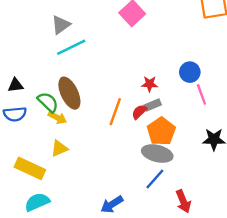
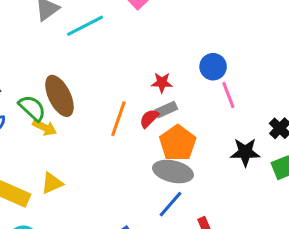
cyan line: (71, 47) -> (85, 26), moved
yellow triangle: (59, 148) -> (52, 183), moved

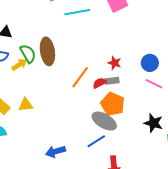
pink line: (228, 95) -> (154, 84), turned -60
yellow arrow: (45, 127) -> (19, 65), moved, turned -77
orange pentagon: (178, 143) -> (113, 104), turned -30

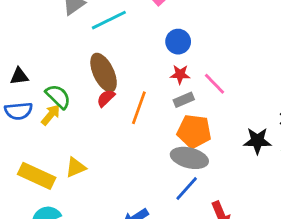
brown ellipse: (47, 51) -> (104, 73), moved
blue circle: (150, 63) -> (178, 42), moved
red semicircle: (100, 83) -> (106, 98), moved
pink line: (154, 84) -> (214, 84), moved, turned 36

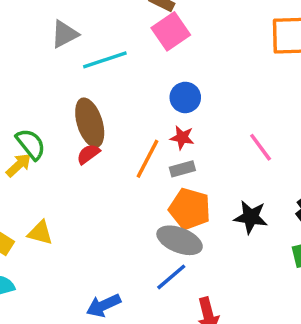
pink line: (214, 84) -> (261, 147), moved
orange line: (139, 108) -> (147, 159), moved
black star: (257, 141) -> (251, 217), moved
yellow triangle: (76, 167) -> (40, 233), turned 30

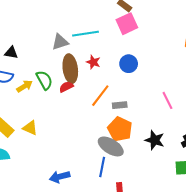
gray triangle: (65, 34) -> (60, 42), moved
red star: (182, 138) -> (93, 62), moved
green semicircle: (31, 144) -> (44, 80), moved
blue line: (171, 277) -> (102, 167), turned -48

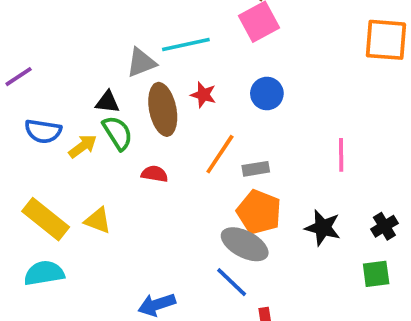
black triangle: (11, 53) -> (107, 102), moved
red semicircle: (66, 87) -> (155, 174), moved, turned 40
pink line: (167, 100) -> (341, 155), turned 30
blue line: (102, 167) -> (232, 282), turned -54

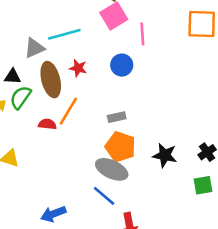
green semicircle: (118, 133) -> (20, 97), turned -110
orange line: (220, 154) -> (68, 111), moved
pink line: (341, 155) -> (142, 34), moved

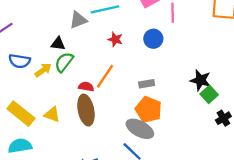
brown ellipse: (51, 80) -> (86, 110), moved
black star: (165, 155) -> (200, 80), moved
green square: (203, 185) -> (209, 94), moved, turned -35

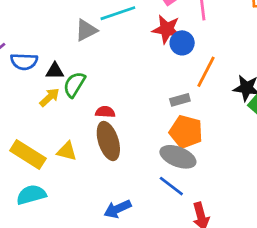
red star: (115, 39) -> (167, 29), moved, size x1.5
black triangle: (58, 44) -> (55, 71), moved
blue semicircle: (20, 61) -> (24, 62), moved
orange line: (105, 76) -> (206, 72), moved

